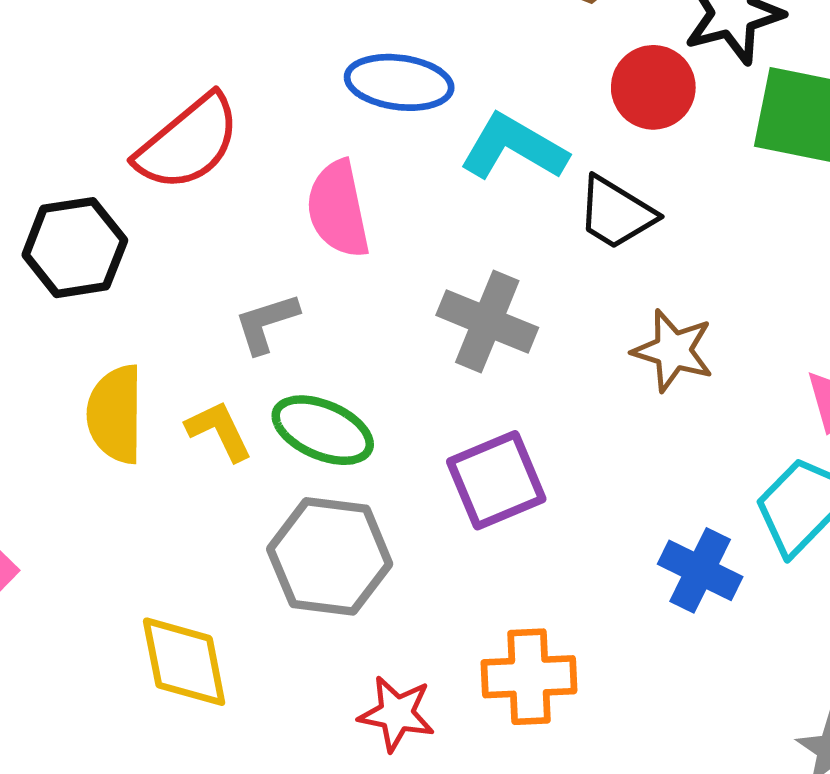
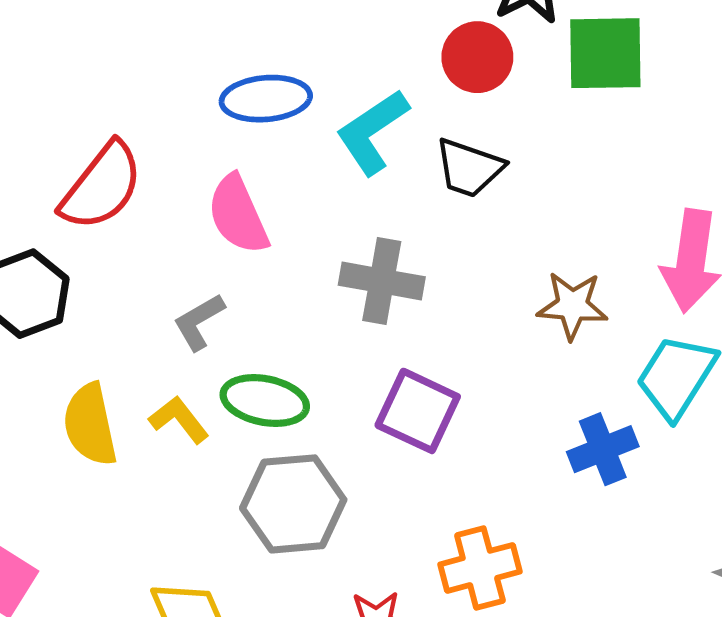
cyan L-shape: (514, 147) -> (372, 132), turned -52
brown star: (673, 351) -> (572, 306), moved
purple square: (496, 480) -> (418, 411), turned -30
blue cross: (700, 570) -> (603, 449), turned -36

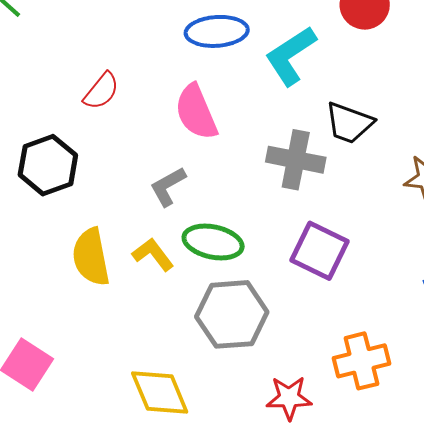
black trapezoid: (469, 168) -> (349, 123), moved
red semicircle: (102, 186) -> (101, 91), size x0.6

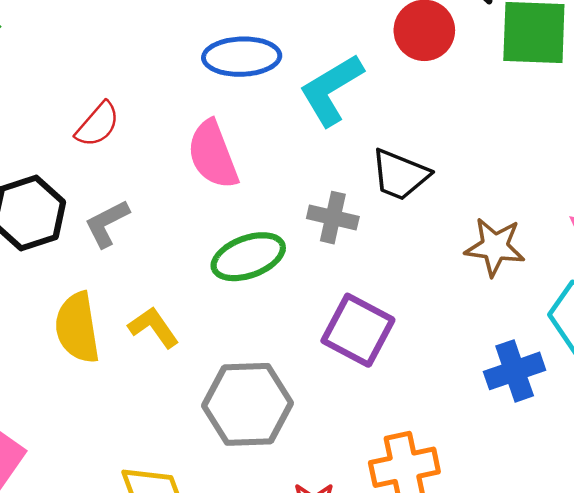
gray cross: (296, 160) -> (333, 218), size x0.7
gray L-shape: (168, 186) -> (107, 224), moved
green ellipse: (213, 242) -> (248, 257), moved, turned -34

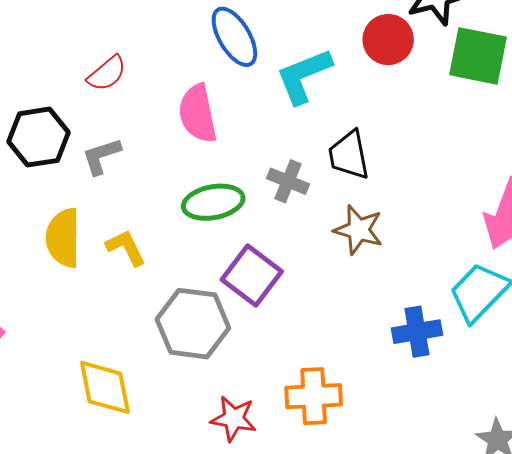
blue ellipse: (242, 57) -> (234, 37), turned 52
black trapezoid: (400, 175) -> (349, 155), turned 48
brown star: (495, 247) -> (358, 230), moved
purple square: (358, 330) -> (252, 276), moved

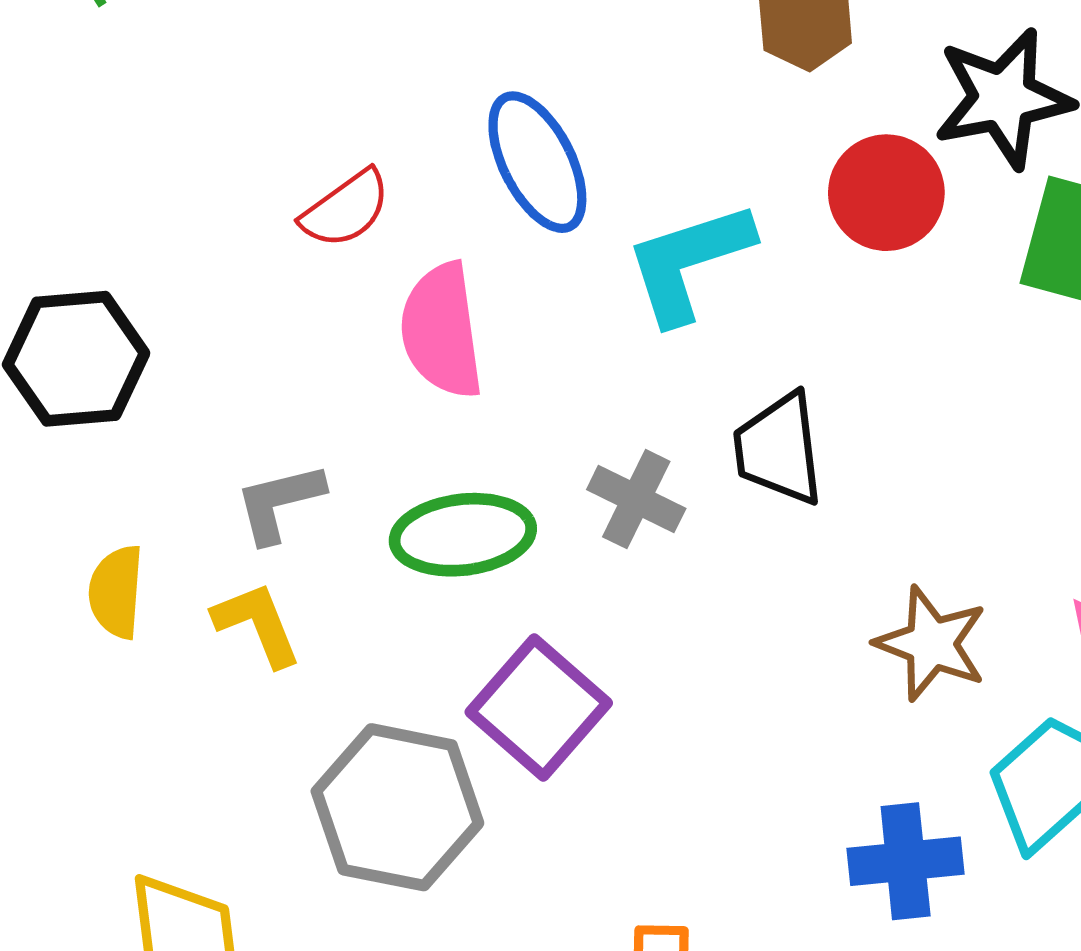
red semicircle: (107, 73) -> (346, 209), moved
gray L-shape: (101, 156) -> (279, 503), moved
brown star: (358, 230) -> (931, 644), moved
yellow semicircle: (63, 238) -> (116, 592), size x0.7

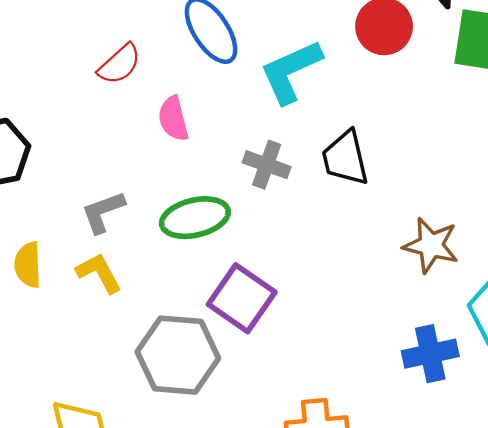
pink semicircle: (442, 331) -> (173, 119), size x0.7
gray cross: (636, 499) -> (267, 165), moved

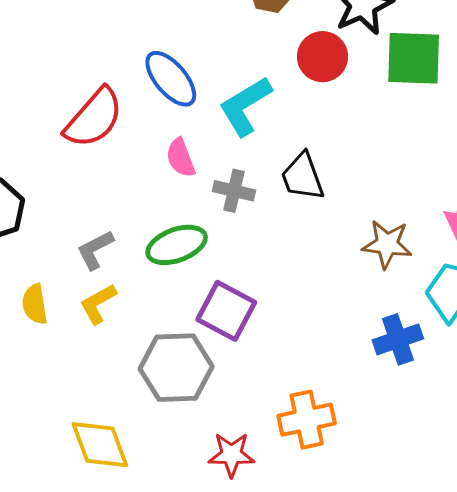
red semicircle: (120, 64) -> (94, 118), size x1.6
pink semicircle: (173, 119) -> (181, 158), moved
yellow L-shape: (99, 273) -> (98, 304), turned -84

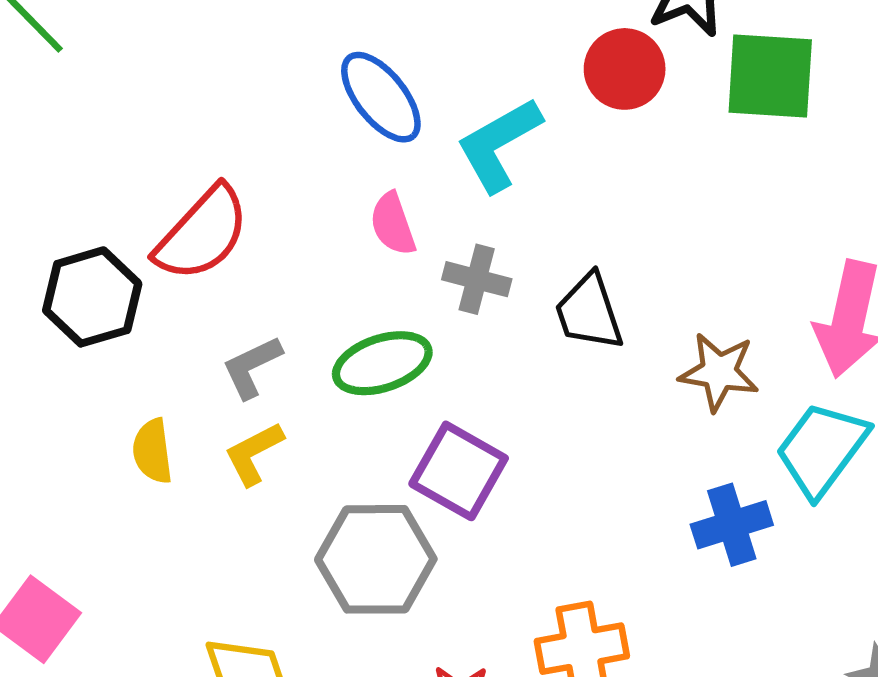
red semicircle: (94, 118) -> (202, 234), moved
black trapezoid: (302, 177) -> (589, 312), moved

